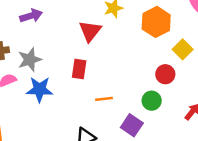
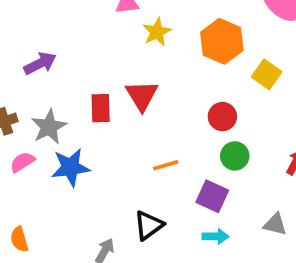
red triangle: (90, 31) -> (142, 96), moved
red rectangle: (79, 69) -> (101, 108), moved
red circle: (165, 74) -> (222, 117), moved

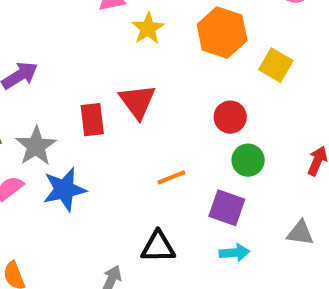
black triangle: (149, 225) -> (158, 247), turned 40

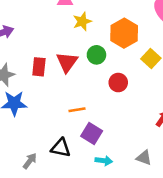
green circle: (248, 160) -> (96, 55), moved
purple square: (227, 208) -> (92, 133), moved

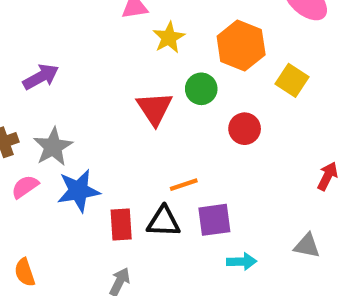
red rectangle: (39, 67) -> (121, 224), moved
purple square: (92, 133) -> (214, 220), turned -30
black triangle: (61, 148) -> (164, 222), moved

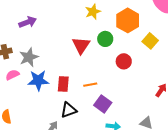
purple square: (214, 220) -> (103, 104), turned 36
black triangle: (164, 222) -> (69, 110), moved, turned -30
red rectangle: (121, 224) -> (63, 84), moved

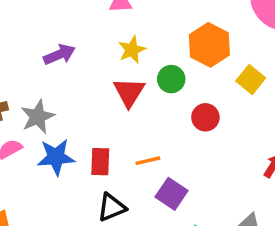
yellow star: (93, 12) -> (132, 50), moved
purple arrow: (28, 22) -> (59, 55), moved

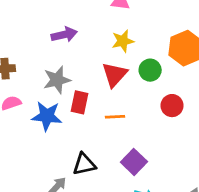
gray star: (38, 117) -> (57, 80), moved
orange line: (148, 161) -> (115, 117), moved
red rectangle: (100, 162) -> (80, 102), moved

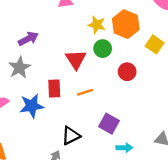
yellow star: (123, 41) -> (97, 25), moved, turned -30
gray star: (57, 80) -> (20, 68), moved

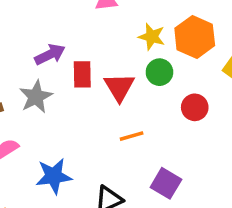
red rectangle: (54, 88) -> (82, 74), moved
blue star: (32, 106) -> (54, 176), moved

